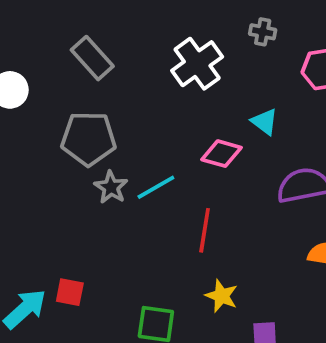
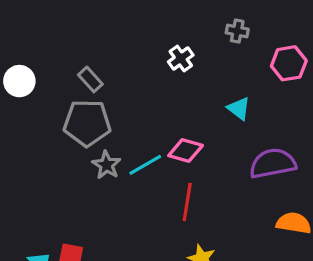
gray rectangle: (92, 58) -> (90, 79), moved, size x0.7
white cross: (197, 64) -> (181, 58), size x0.6
pink diamond: (221, 154) -> (186, 150), moved

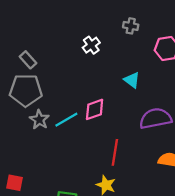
pink diamond: (186, 150) -> (95, 109), turned -35
red line: (187, 202) -> (115, 152), moved

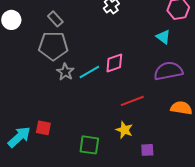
cyan triangle: (132, 80) -> (163, 37), moved
red line: (115, 152) -> (132, 101), turned 60

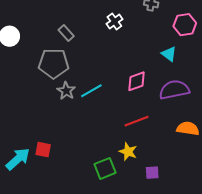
gray rectangle: (55, 19) -> (66, 33), moved
pink diamond: (114, 63) -> (136, 81), moved
green square: (89, 145) -> (105, 168), moved, turned -30

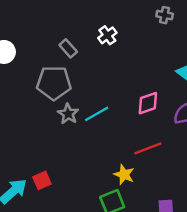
white cross: (114, 21) -> (107, 35), moved
red square: (43, 150) -> (42, 180), turned -35
yellow star: (128, 152) -> (124, 175), moved

